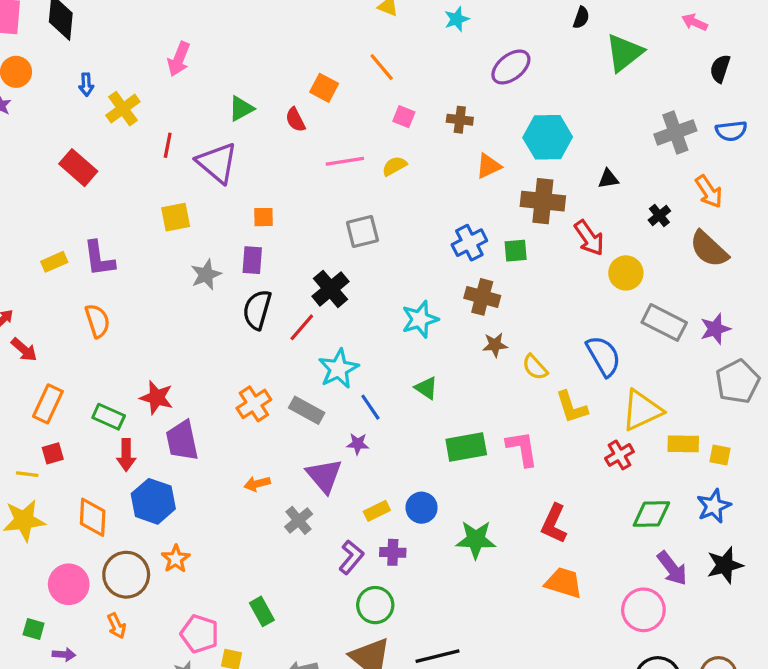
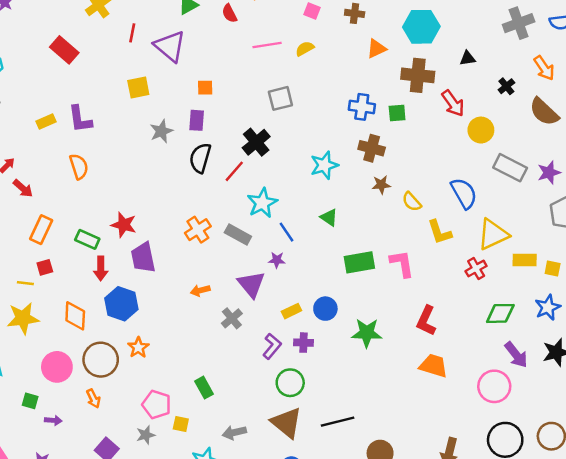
blue cross: (469, 243) -> (362, 107), turned 35

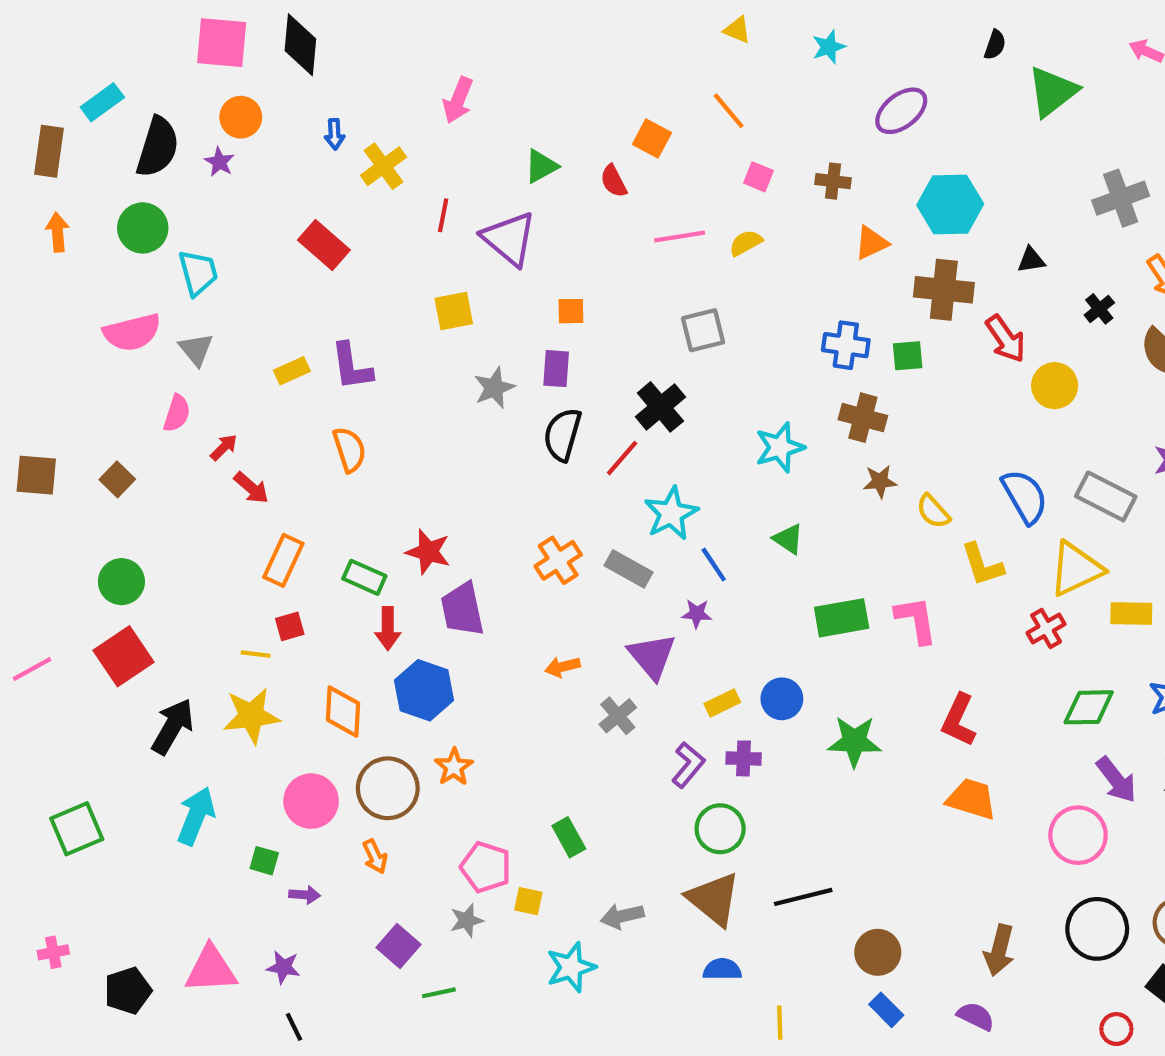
gray rectangle: (510, 168) -> (1106, 496), moved

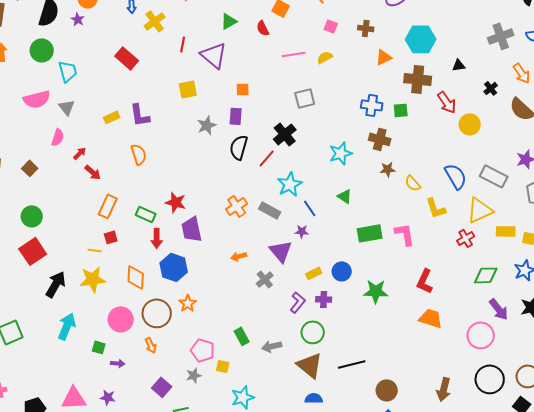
gray arrow: (622, 916) -> (272, 346), moved

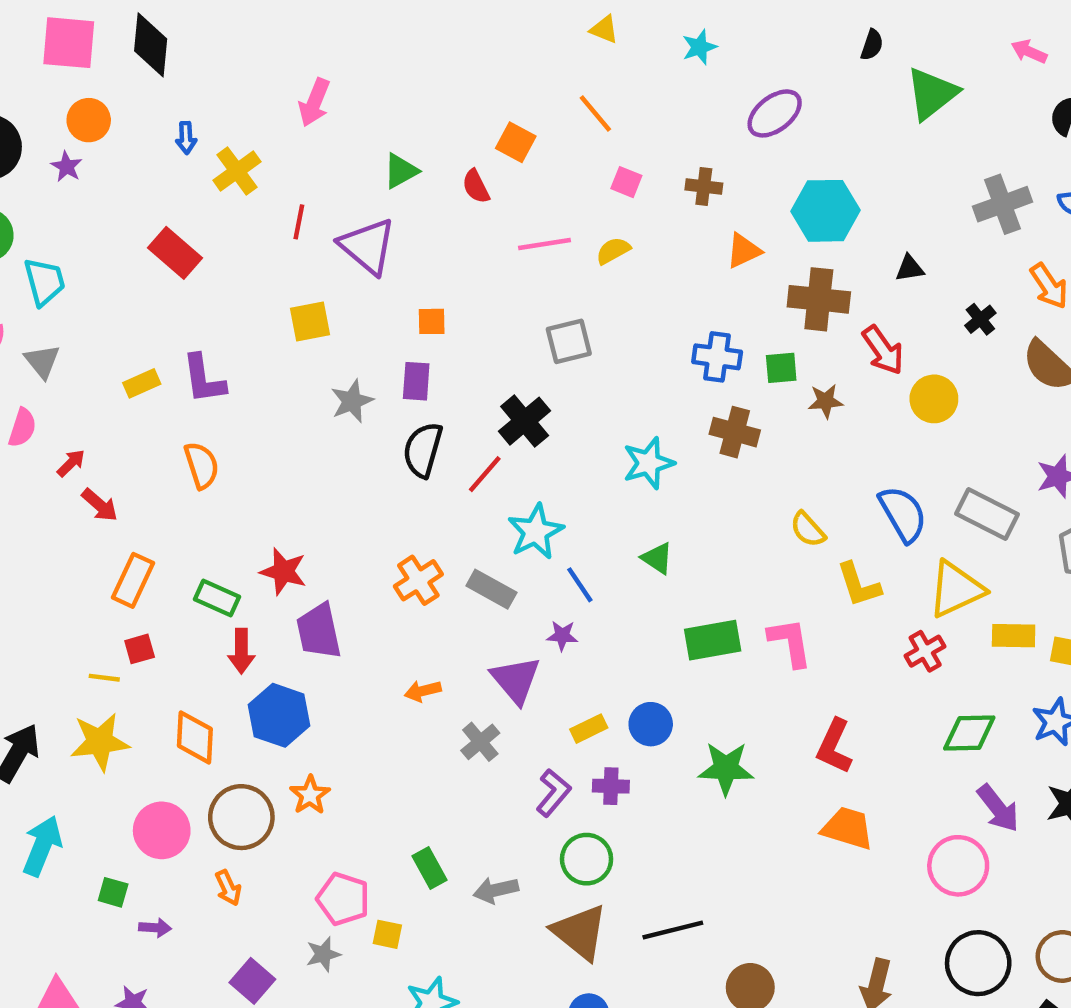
brown star: (388, 169) -> (825, 401), moved

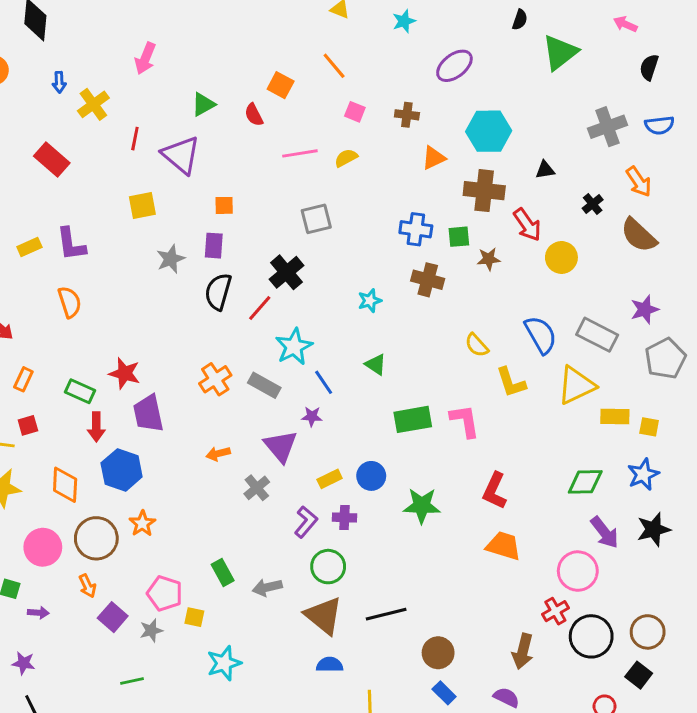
cyan star: (648, 463) -> (370, 301), size x0.7
orange rectangle: (133, 580) -> (23, 379), size x0.7
red cross: (925, 651) -> (555, 611), moved
purple square: (252, 981) -> (113, 617), moved

